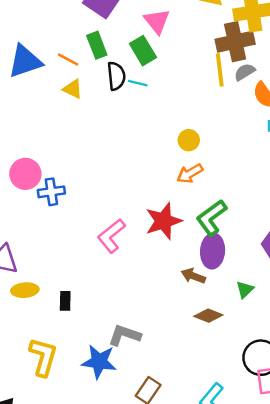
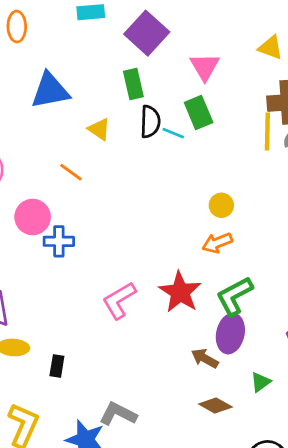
green rectangle: (143, 51) -> (199, 112), moved
orange line: (68, 60) -> (71, 172), moved
red star: (163, 221) -> (180, 292), turned -30

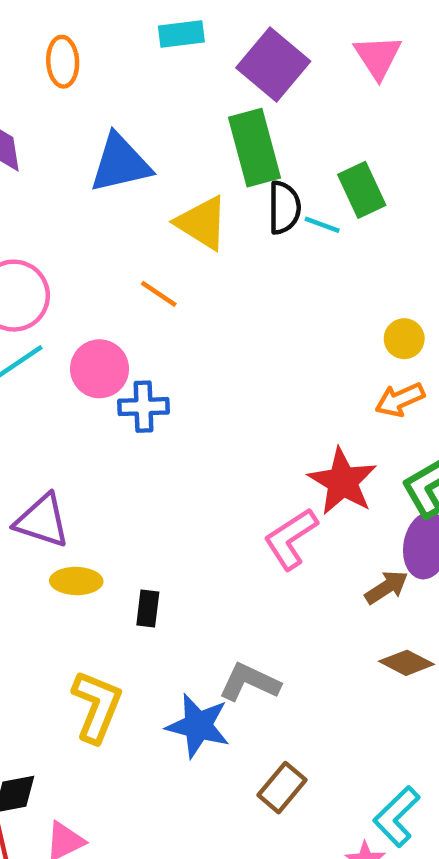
pink triangle: (205, 67) -> (378, 57), moved
green rectangle: (133, 84) -> (255, 148), size x1.5
yellow triangle: (99, 129) -> (202, 223), size x1.5
pink L-shape: (119, 300) -> (291, 539), moved
brown arrow: (205, 358) -> (386, 587), turned 120

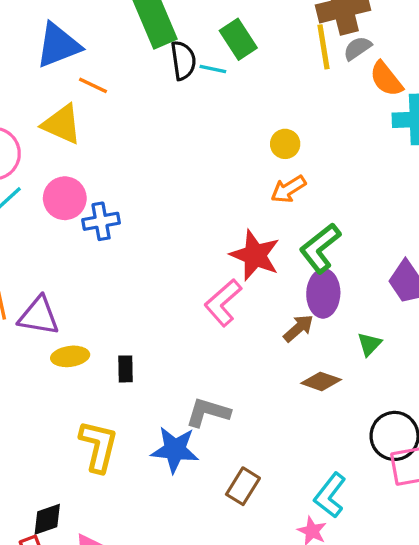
yellow triangle: (202, 223) -> (62, 124), moved
orange line: (159, 294) -> (93, 85), moved

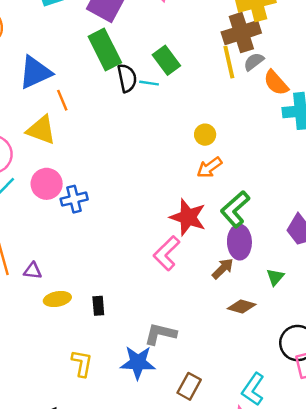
orange line: (93, 85) -> (62, 100), turned 45
purple triangle: (39, 316) -> (33, 271), size x0.6
yellow L-shape: (98, 446) -> (82, 363), size x0.7

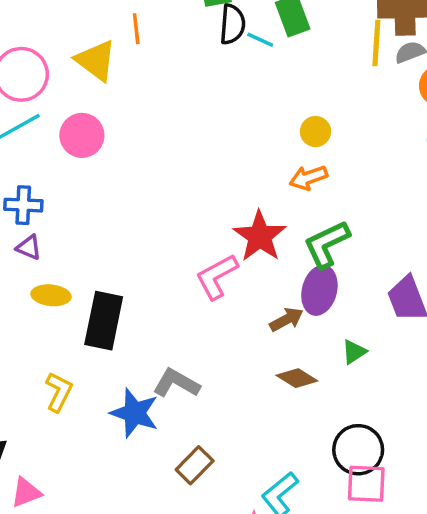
blue cross: (74, 199) -> (23, 205), moved
black rectangle: (98, 306) -> (104, 321), size x2.0

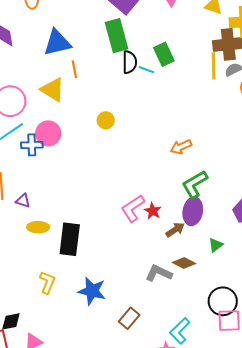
yellow circle: (316, 132) -> (106, 120), moved
blue cross: (23, 205) -> (32, 145), moved
red star: (260, 236) -> (153, 211), moved, size x0.6
gray L-shape: (176, 383) -> (159, 273), moved

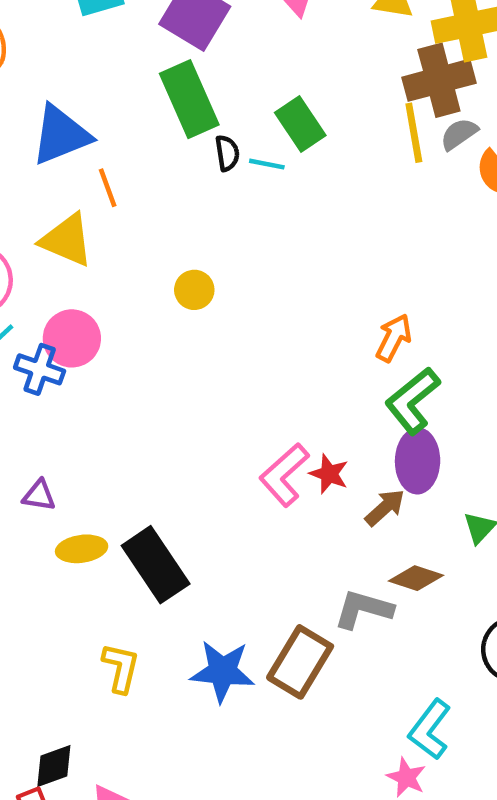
black semicircle: (130, 62) -> (227, 153), size x0.7
blue cross: (32, 145) -> (40, 369), turned 30
orange arrow: (181, 147) -> (394, 338), moved, turned 150
black rectangle: (70, 239) -> (156, 565), turned -32
brown rectangle: (129, 318) -> (300, 662), moved, size x1.4

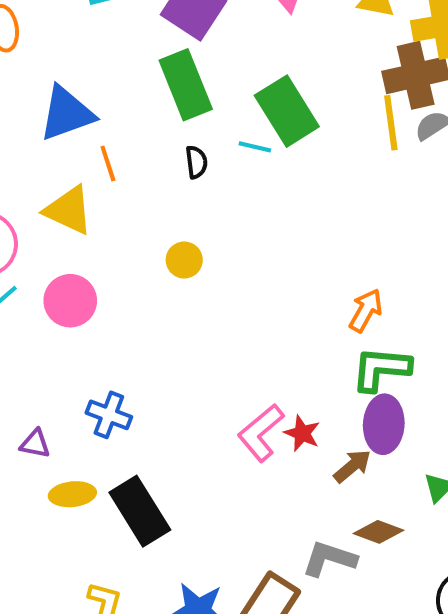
green rectangle: (300, 124) -> (287, 111), size x1.4
black semicircle: (227, 153) -> (196, 162), moved
blue cross: (40, 369) -> (109, 415), moved
green L-shape: (413, 401) -> (381, 369), turned 42

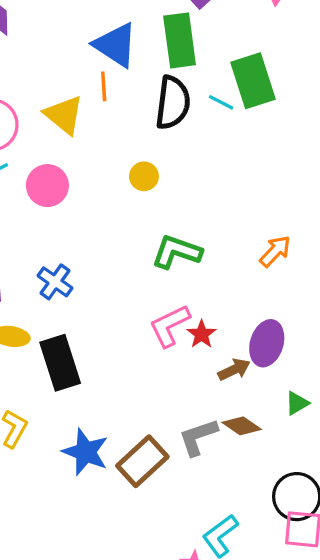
blue triangle: (67, 113) -> (115, 45), moved, turned 39
black semicircle: (196, 162) -> (173, 103), size x2.0
green L-shape: (381, 369) -> (177, 252), moved
gray L-shape: (329, 559) -> (198, 437), turned -51

